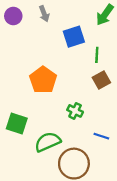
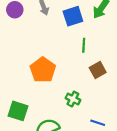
blue square: (74, 37) -> (73, 16), moved
green line: (97, 55) -> (84, 45), moved

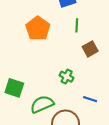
orange pentagon: (43, 70) -> (38, 28), moved

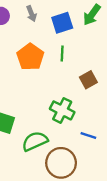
green line: (77, 25) -> (62, 53), moved
green cross: (67, 77) -> (62, 110), size x1.5

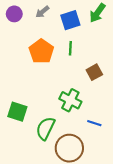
gray arrow: (31, 14) -> (42, 12), turned 72
green semicircle: (35, 141) -> (45, 128), turned -40

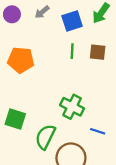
orange pentagon: (41, 51) -> (21, 60), moved, turned -30
brown square: (94, 72) -> (98, 52), moved, turned 35

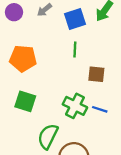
brown square: (98, 52) -> (96, 74), moved
green square: (15, 119) -> (25, 101), moved
blue line: (98, 131) -> (100, 109), moved

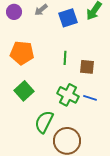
green line: (75, 49) -> (65, 58), moved
green square: (25, 101) -> (24, 91), turned 30

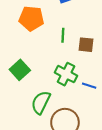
orange pentagon: (22, 53) -> (31, 18), moved
blue line: (90, 98) -> (89, 86), moved

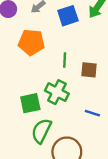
green square: (20, 70) -> (30, 103), moved, turned 30
green cross: (66, 74) -> (57, 92), moved

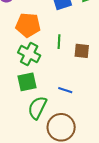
green cross: (57, 92) -> (29, 54), moved
blue line: (92, 113) -> (65, 90), moved

